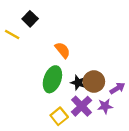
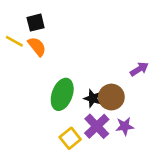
black square: (30, 19) -> (36, 23), turned 32
orange semicircle: (63, 50) -> (37, 47), moved
purple arrow: (117, 88) -> (139, 69), moved

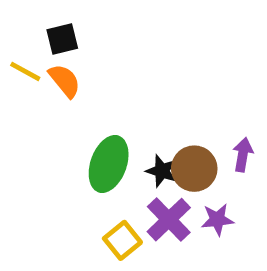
purple arrow: (139, 69) -> (243, 155), moved, turned -48

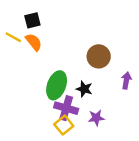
brown circle: (194, 169) -> (99, 56), moved
purple cross: (169, 220) -> (66, 108), moved, turned -30
purple star: (217, 220) -> (96, 118), moved

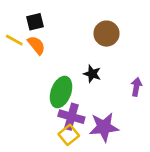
brown circle: (99, 56) -> (106, 34), moved
black star: (84, 89) -> (92, 74), moved
purple star: (96, 118) -> (104, 127), size x1.6

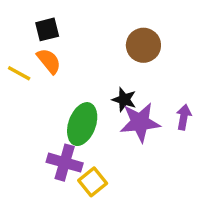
yellow line: (14, 40) -> (19, 73), moved
purple cross: (71, 117) -> (65, 163), moved
purple star: (104, 127) -> (140, 122), moved

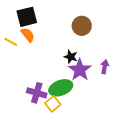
black square: (47, 29) -> (27, 17), size x1.5
purple star: (140, 122) -> (80, 70), turned -30
green ellipse: (82, 124) -> (61, 88), moved, turned 50

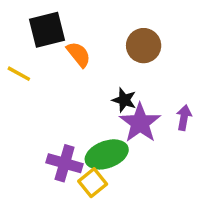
orange semicircle: (28, 35) -> (79, 54), moved

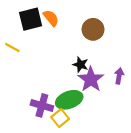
orange semicircle: (79, 54) -> (51, 18), moved

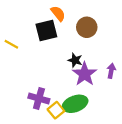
orange semicircle: (51, 18) -> (58, 13), moved
black square: (31, 19) -> (46, 30), moved
green ellipse: (69, 100) -> (75, 104), moved

